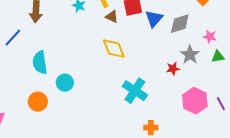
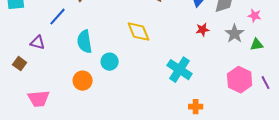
yellow diamond: (114, 49) -> (139, 32), moved
green triangle: (218, 57) -> (257, 45), moved
red star: (173, 69) -> (203, 30), moved

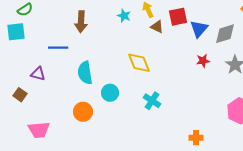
blue line: (58, 17) -> (58, 48), turned 48
cyan cross: (180, 70) -> (152, 101), moved, size x0.7

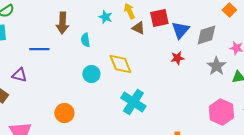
red star: (203, 61) -> (177, 58), moved
cyan semicircle: (85, 73) -> (85, 40), moved, size x0.6
cyan circle: (110, 93) -> (91, 74), moved
cyan cross: (152, 101) -> (133, 102), size x1.4

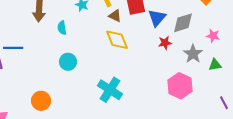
blue line: (39, 49) -> (13, 48), moved
red star: (177, 58) -> (165, 43), moved
yellow diamond: (120, 64) -> (117, 40), moved
pink hexagon: (221, 112) -> (180, 86), moved

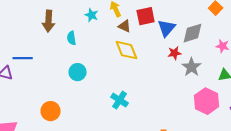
gray star: (193, 54) -> (192, 67), moved
pink hexagon: (180, 86) -> (207, 101), moved
cyan cross: (110, 90) -> (120, 100), size x0.7

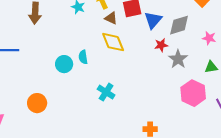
cyan semicircle: (72, 38) -> (83, 57), moved

